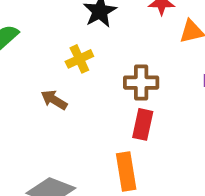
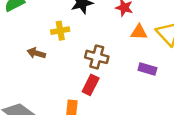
brown arrow: (54, 100) -> (36, 53), turned -30

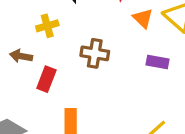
orange triangle: (139, 32) -> (143, 18), turned 48
red rectangle: (91, 85) -> (46, 79), moved

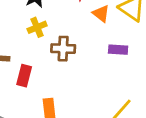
yellow cross: (47, 26) -> (37, 27), moved

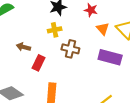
purple rectangle: (118, 50) -> (110, 57), size x1.6

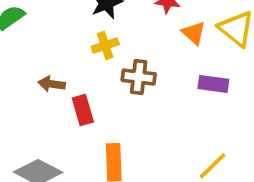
purple rectangle: (110, 57) -> (213, 84), size x0.7
red rectangle: (39, 63) -> (83, 110), turned -35

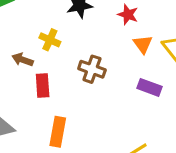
yellow cross: (105, 45) -> (50, 40), moved, turned 30

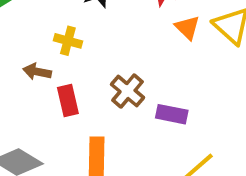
brown cross: (92, 69) -> (128, 91), moved, turned 30
purple rectangle: (149, 87) -> (172, 114), moved

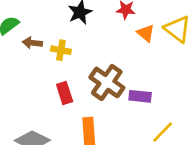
brown arrow: (37, 72) -> (32, 43), moved
brown cross: (128, 91) -> (107, 82), size x1.4

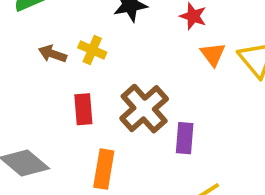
brown arrow: (32, 43) -> (53, 54), moved
purple rectangle: (140, 96) -> (185, 138), turned 75

